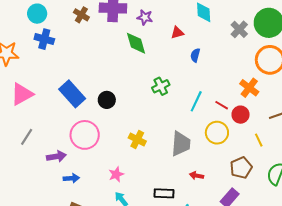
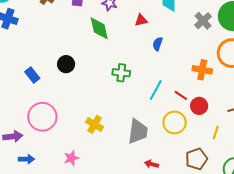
green cross: (161, 86) -> (121, 73), turned 30
orange cross: (249, 88) -> (202, 70), moved, turned -30
blue rectangle: (72, 94) -> (32, 75), size x0.6
black circle: (107, 100) -> (66, 64), moved
yellow line: (259, 140) -> (216, 132), turned 40

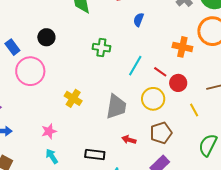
pink circle: (42, 117) -> (30, 71), moved
yellow line: (216, 132) -> (194, 110), turned -48
brown pentagon: (196, 159) -> (161, 133), moved

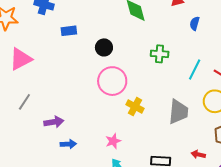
blue rectangle: (12, 47) -> (69, 31), moved, turned -56
pink circle: (30, 71) -> (112, 81), moved
red arrow: (129, 140) -> (198, 154), moved

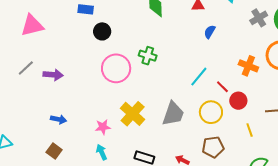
black circle: (104, 47) -> (102, 31), moved
green cross: (160, 54) -> (148, 56), moved
yellow cross: (135, 107) -> (133, 114), moved, size x1.4
purple arrow: (54, 122) -> (53, 75), moved

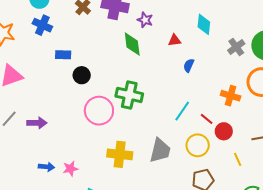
green cross: (148, 56) -> (129, 95), size x1.5
yellow cross: (133, 114) -> (120, 154), turned -30
pink star: (103, 127) -> (70, 169), moved

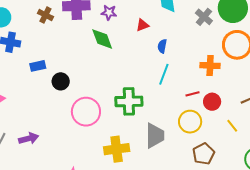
green cross: (129, 95) -> (129, 101), moved
cyan line: (182, 111) -> (164, 74), moved
red line: (207, 119) -> (192, 94), turned -40

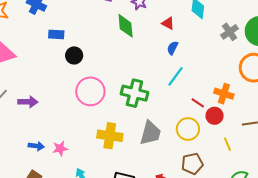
red triangle: (142, 25) -> (168, 23), turned 32
blue semicircle: (162, 46) -> (172, 48), moved
orange cross: (210, 66) -> (224, 94), moved
red line: (192, 94) -> (198, 103), turned 32

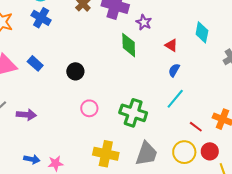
blue rectangle: (56, 34) -> (35, 63), moved, turned 35
pink circle: (90, 91) -> (89, 108), size x0.6
red circle: (215, 116) -> (210, 151), moved

